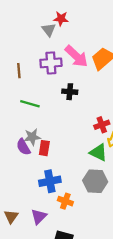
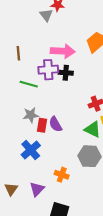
pink arrow: (76, 56) -> (63, 51), moved, turned -40
purple cross: (51, 63) -> (48, 70), moved
purple semicircle: (23, 147) -> (55, 124), moved
blue cross: (50, 181) -> (31, 150), moved, turned -30

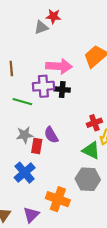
gray triangle: (46, 15) -> (41, 27), turned 48
purple semicircle: (55, 124) -> (51, 135), moved
orange cross: (62, 175) -> (58, 199), size x1.5

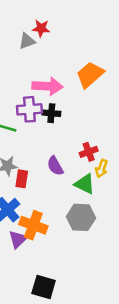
purple semicircle: (51, 135) -> (55, 166), moved
orange cross: (58, 199) -> (33, 225), moved
purple triangle: (31, 215) -> (18, 239), moved

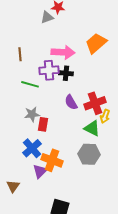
red cross: (89, 152) -> (95, 103), size x1.5
purple semicircle: (55, 166) -> (71, 102), moved

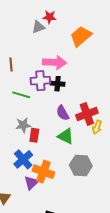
orange trapezoid: (96, 43) -> (81, 36), moved
green triangle: (92, 128) -> (66, 136), moved

